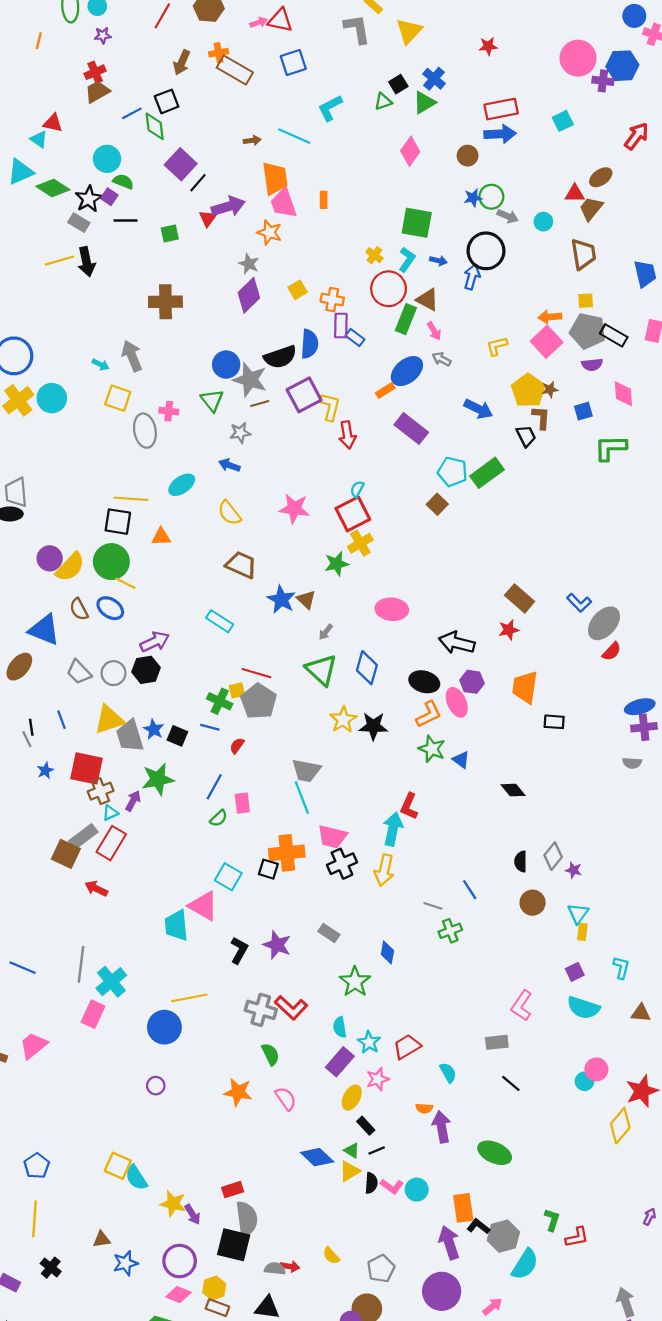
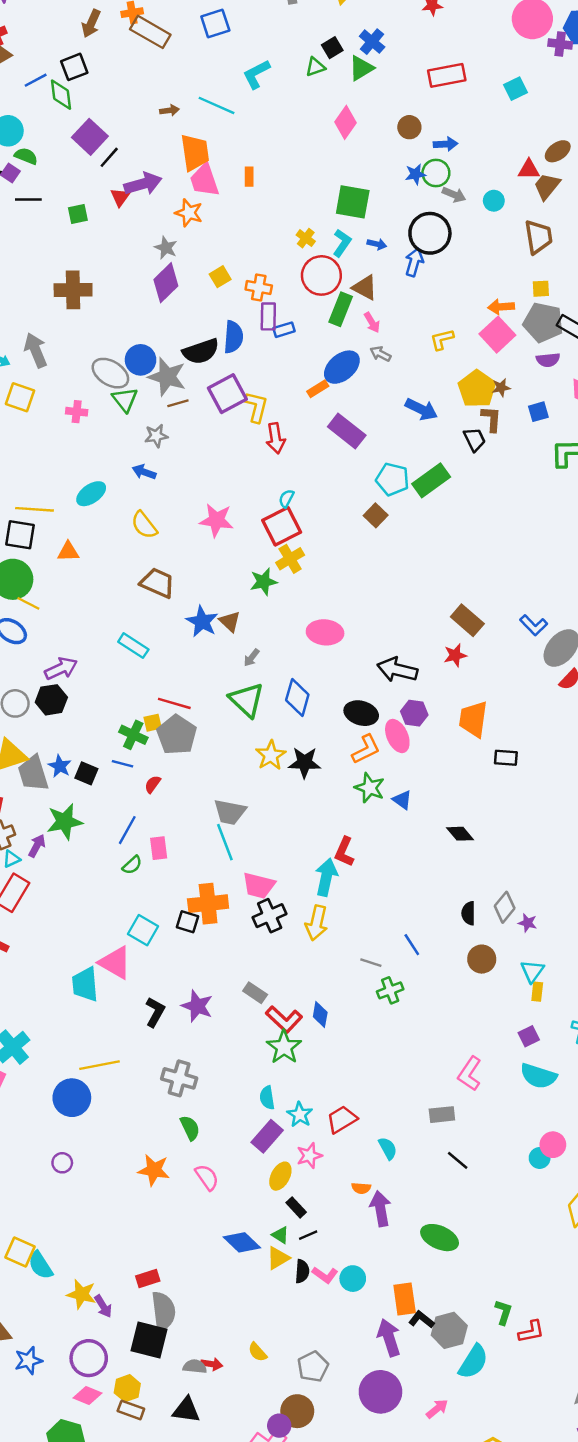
blue arrow: (500, 134) -> (446, 144), moved, size x0.7
blue rectangle: (355, 337) -> (284, 330), turned -54
gray ellipse: (145, 431) -> (110, 373), moved, turned -48
red L-shape: (291, 1008) -> (284, 1019), moved

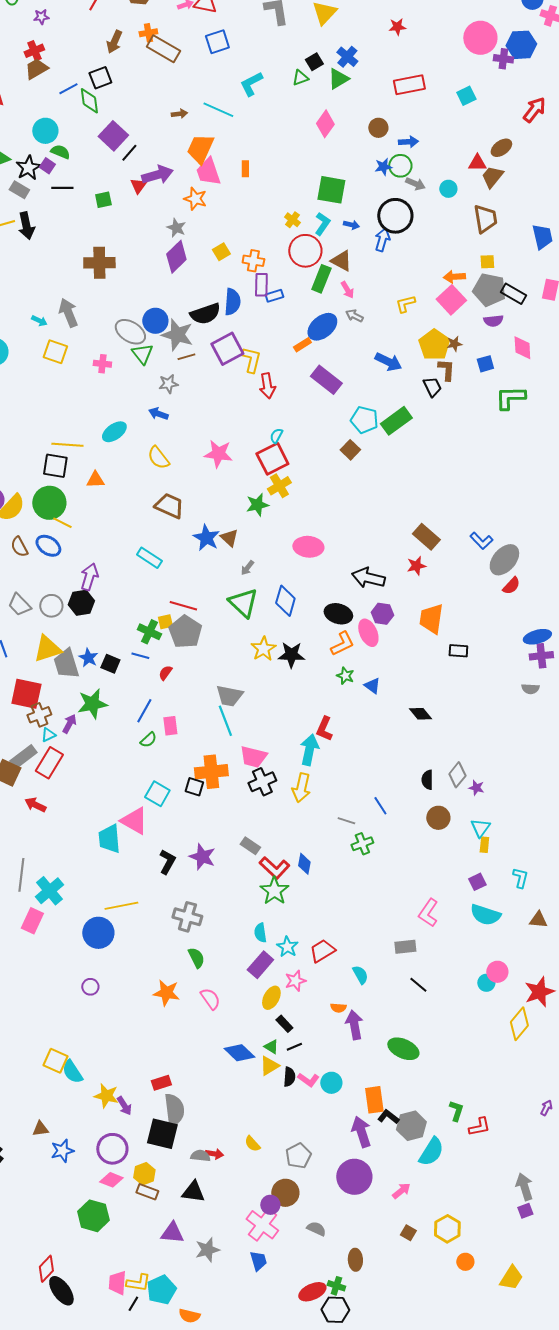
orange trapezoid: (195, 152) -> (200, 149), turned -148
purple arrow: (61, 668) -> (89, 577), turned -48
green star: (370, 788) -> (345, 676), size x0.7

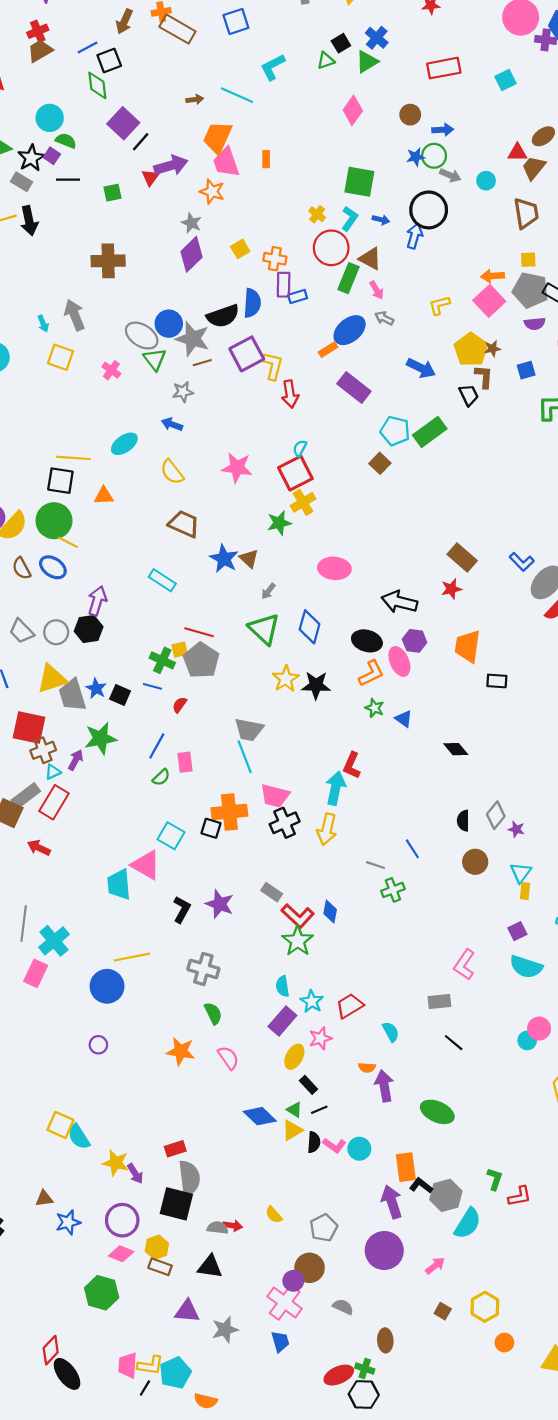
blue line: (68, 89) -> (88, 48), moved
cyan arrow: (39, 321) -> (43, 324), turned 42
pink cross: (102, 364) -> (111, 370), turned 30

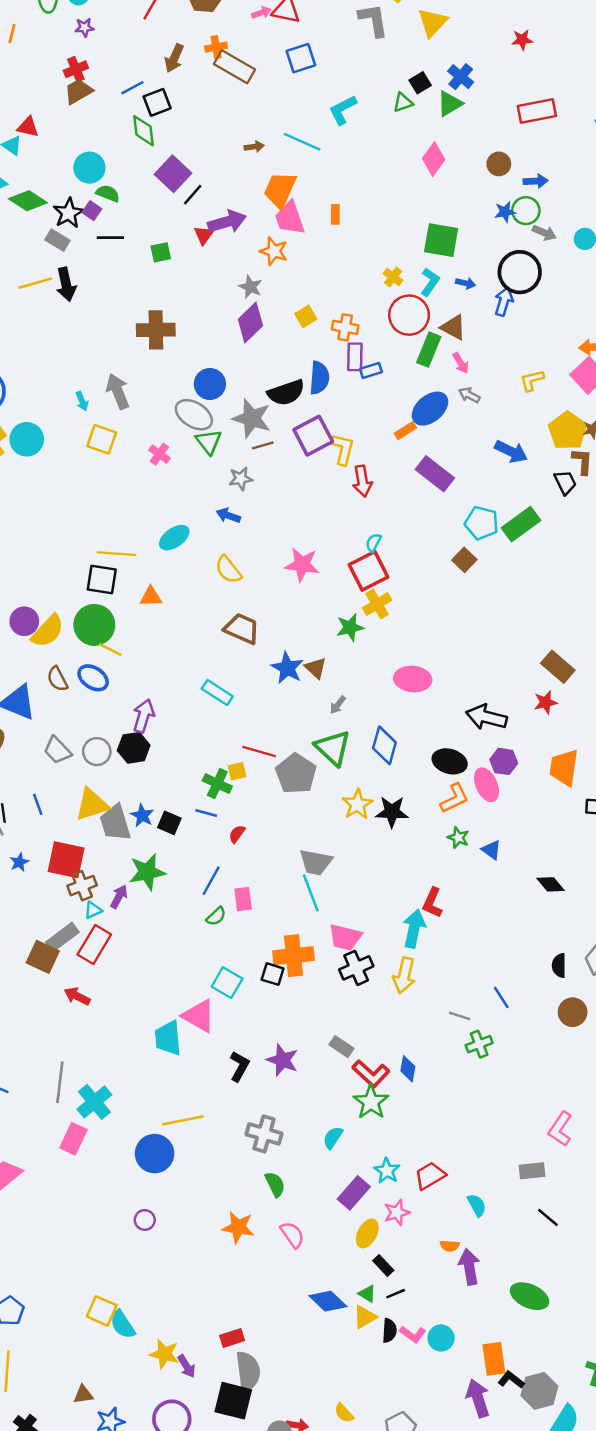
blue circle: (169, 324) -> (210, 384), moved
gray pentagon: (201, 660) -> (296, 774), moved
cyan semicircle: (282, 986) -> (333, 1138), moved, turned 42

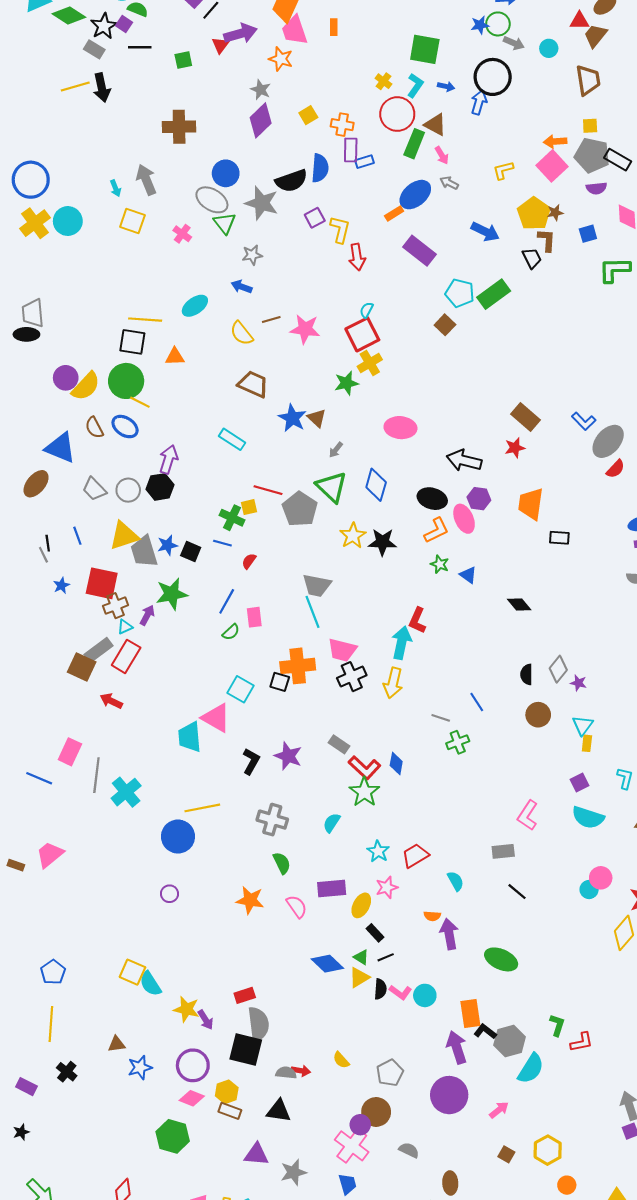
purple square: (313, 436) -> (315, 218), size x0.6
brown line: (263, 445) -> (271, 320), moved
blue star: (142, 815) -> (167, 545), turned 30
pink rectangle: (73, 1139) -> (70, 752), moved
purple rectangle: (354, 1193) -> (332, 888), moved, turned 44

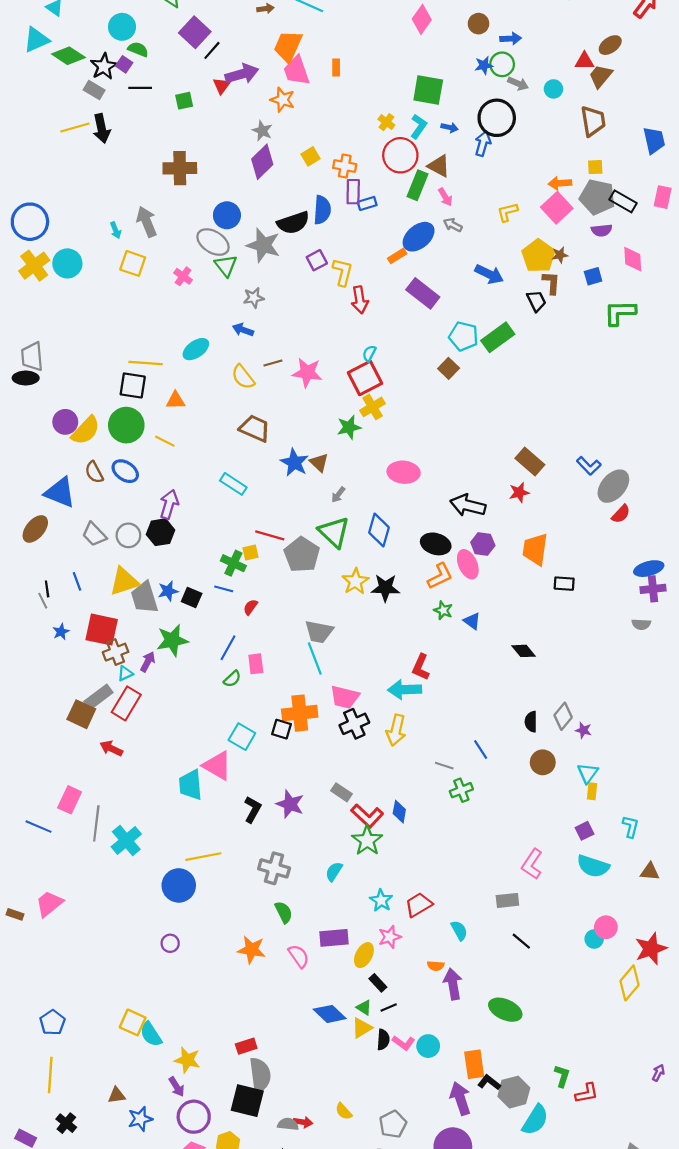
yellow line: (140, 402) -> (165, 441), moved
cyan arrow: (402, 643) -> (405, 690), turned -104
purple arrow: (206, 1020) -> (177, 1087), moved

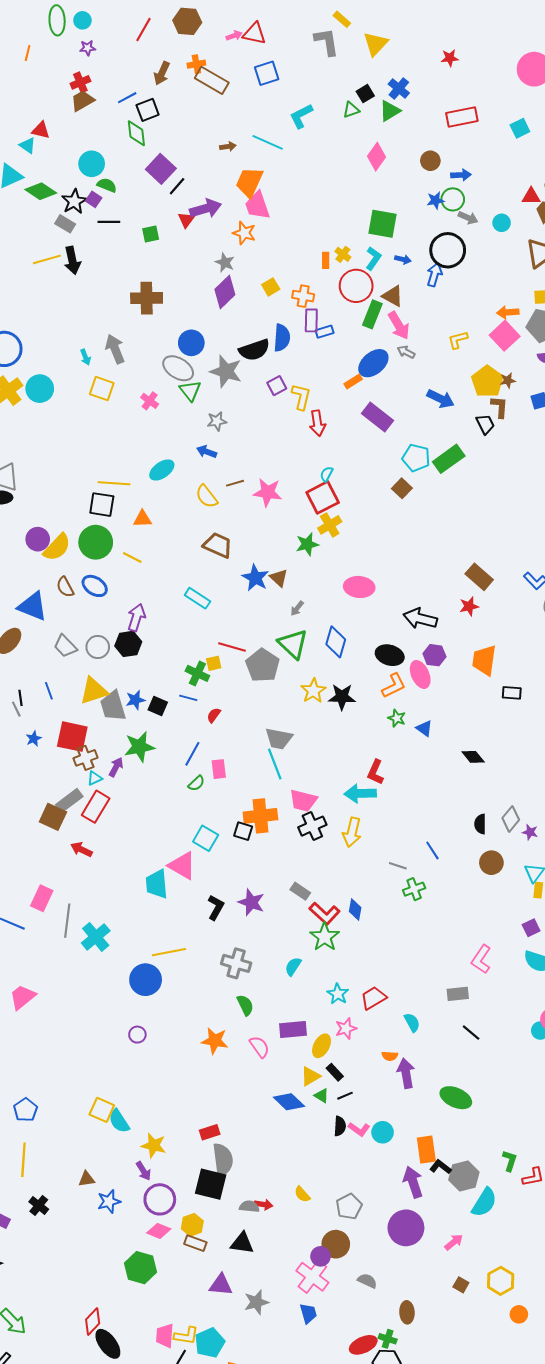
orange rectangle: (336, 68) -> (326, 260), moved
pink arrow: (445, 197) -> (399, 326), size x1.6
yellow triangle: (362, 1028) -> (310, 1076), moved

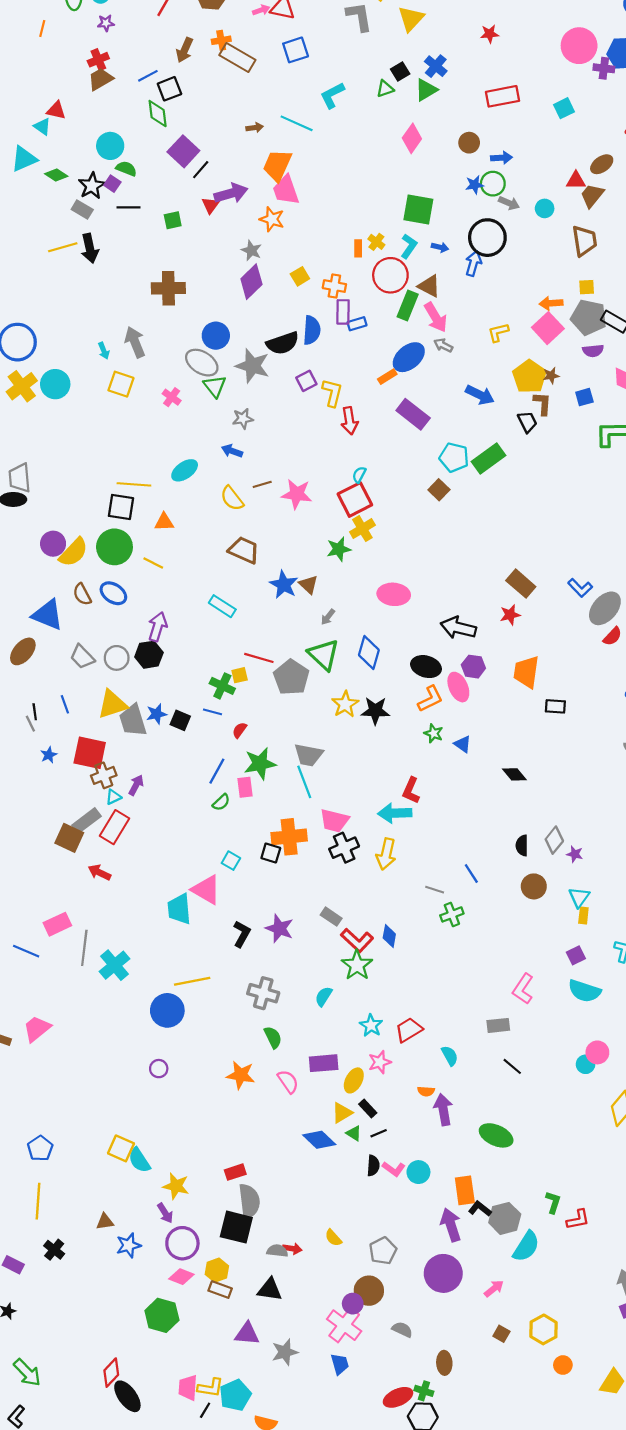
green diamond: (41, 191) -> (56, 175), size x0.7
green star: (139, 747) -> (260, 764), moved
cyan square: (206, 838) -> (231, 861), size x0.7
pink rectangle: (42, 898) -> (57, 924), turned 40

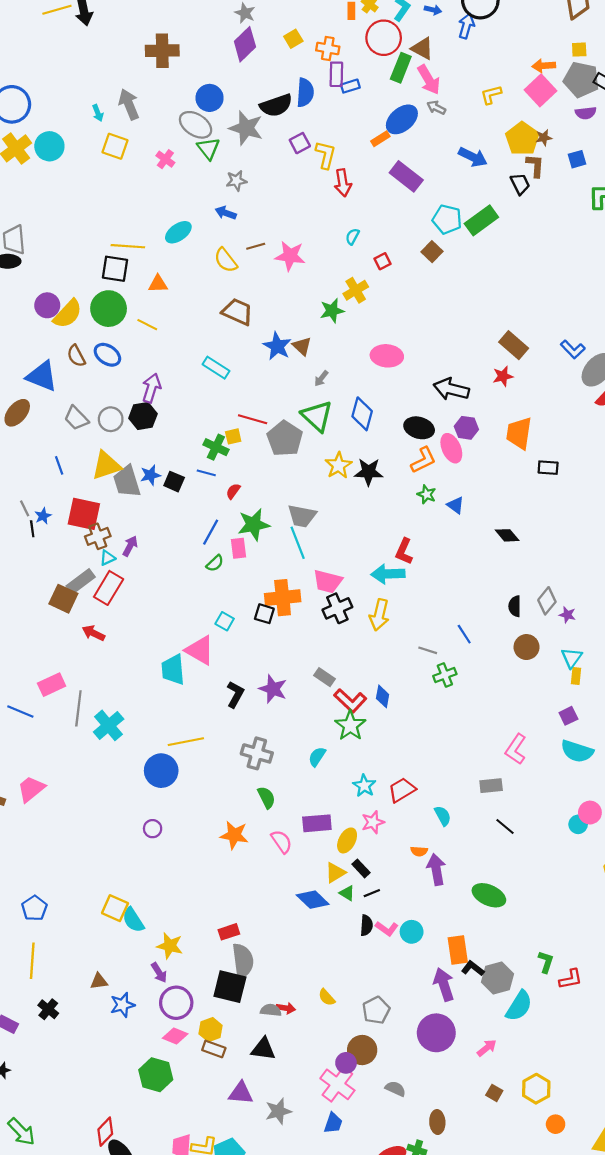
red square: (355, 499) -> (383, 261), moved, size x0.5
black line: (35, 712) -> (32, 529), moved
gray line: (30, 724) -> (25, 508), moved
blue trapezoid: (340, 1364) -> (333, 1123), turned 35

